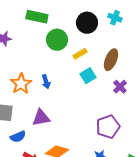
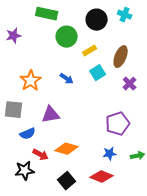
blue arrow: (46, 82) -> (67, 79), moved, turned -40

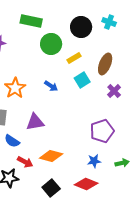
blue semicircle: (28, 134) -> (12, 141), turned 56

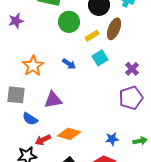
brown ellipse: (105, 64) -> (114, 29), moved
purple pentagon: (102, 131) -> (131, 98), moved
red arrow: (25, 162) -> (43, 140), turned 126

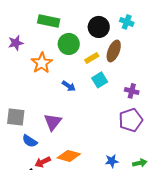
orange star: (33, 66) -> (42, 63), moved
purple cross: (132, 69) -> (132, 91), turned -32
purple triangle: (53, 100) -> (53, 122), turned -42

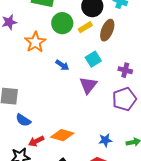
yellow rectangle: (92, 58) -> (85, 27), moved
purple triangle: (53, 122) -> (88, 85), moved

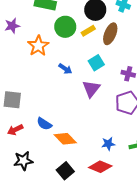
blue semicircle: (23, 120) -> (44, 124), moved
orange diamond: (62, 135) -> (65, 139), turned 30
red arrow: (36, 141) -> (15, 130), moved

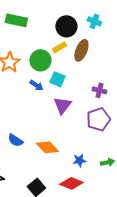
green circle: (65, 27) -> (40, 60), moved
cyan square: (96, 63) -> (57, 79), moved, turned -35
orange diamond: (65, 139) -> (47, 147), moved

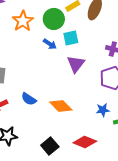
cyan square: (57, 79) -> (71, 38), turned -35
blue star: (79, 160) -> (103, 110), moved

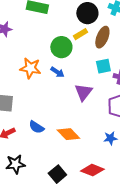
orange star: (23, 21) -> (30, 68), moved, turned -30
cyan square: (71, 38) -> (103, 66), moved

